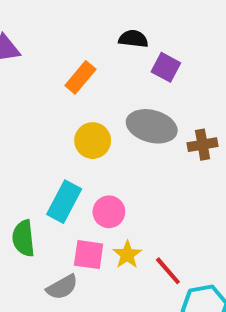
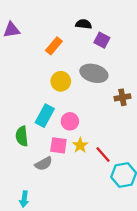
brown cross: (203, 145) -> (122, 97), moved

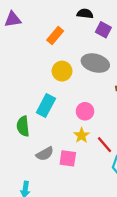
pink circle: (70, 121) -> (85, 111), moved
pink square: (58, 145) -> (68, 158), moved

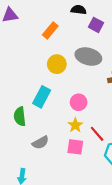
pink square: (68, 158) -> (75, 147), moved

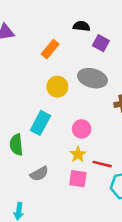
red line: (97, 134) -> (102, 164), turned -35

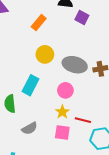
gray ellipse: (92, 78) -> (75, 65), moved

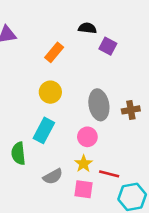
yellow circle: (45, 54) -> (50, 92), moved
gray ellipse: (75, 65) -> (99, 105), turned 65
gray semicircle: (29, 128) -> (53, 176), moved

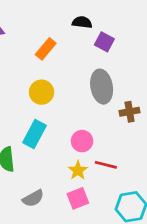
gray ellipse: (99, 105) -> (102, 87), moved
red line: (109, 174) -> (106, 165), moved
gray semicircle: (53, 176) -> (33, 198), moved
pink square: (84, 189) -> (78, 198), turned -30

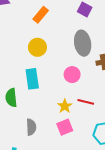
cyan rectangle: (35, 134) -> (32, 79), turned -36
pink circle: (82, 141) -> (72, 75), moved
gray semicircle: (33, 198) -> (31, 127), turned -63

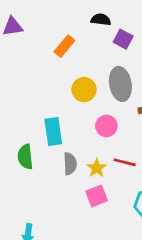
yellow circle: (37, 47) -> (84, 90), moved
gray semicircle: (31, 127) -> (70, 164), moved

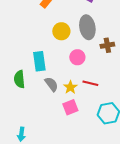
gray semicircle: (70, 164) -> (51, 84), turned -35

